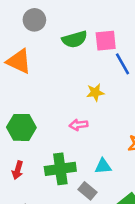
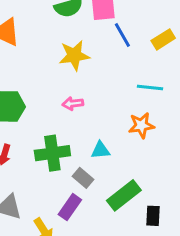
yellow star: (95, 92) -> (74, 55), moved, size x1.5

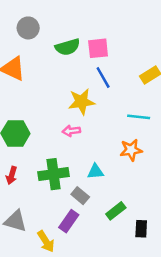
blue line: (122, 35) -> (103, 78), moved
yellow star: (74, 55) -> (81, 102), moved
green rectangle: (124, 195) -> (116, 211), size x0.7

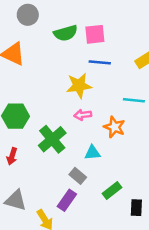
blue line: (103, 78) -> (100, 62), turned -55
pink arrow: (71, 131) -> (83, 115), moved
orange star: (131, 150) -> (114, 127), moved, turned 30
green cross: (54, 174) -> (52, 139), moved, turned -32

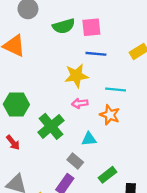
cyan line: (134, 100) -> (116, 90), moved
red arrow: (12, 156) -> (13, 143), turned -56

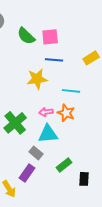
green semicircle: (64, 26) -> (26, 36), turned 60
pink arrow: (80, 103) -> (46, 112), moved
cyan triangle: (89, 139) -> (48, 134), size x1.5

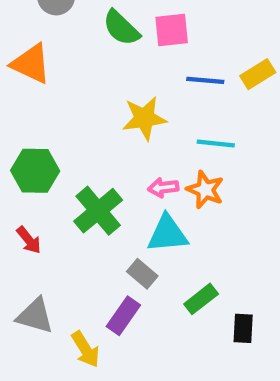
blue line: (54, 60) -> (205, 80), moved

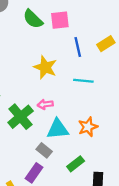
blue line: (205, 80) -> (78, 47), turned 72
yellow star: (144, 118) -> (45, 67), turned 30
pink arrow: (163, 188) -> (45, 104), moved
orange star: (205, 190) -> (88, 127), moved, turned 30

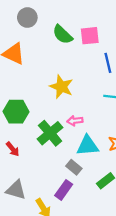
yellow star: (45, 67) -> (61, 87), moved

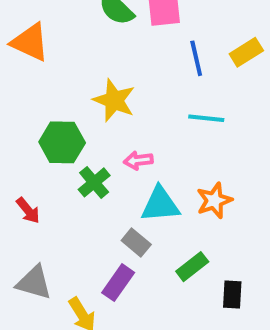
green hexagon: (16, 112) -> (62, 142), moved
green cross: (50, 133) -> (94, 182), size x0.7

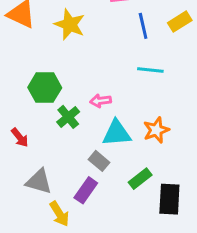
yellow star: (114, 100) -> (70, 24), moved
gray triangle: (34, 283) -> (39, 182), moved
black rectangle: (232, 295) -> (169, 199), size x1.5

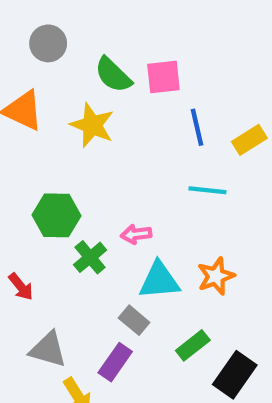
yellow rectangle: (180, 22) -> (249, 140), moved
black rectangle: (169, 199) -> (235, 375), turned 32

